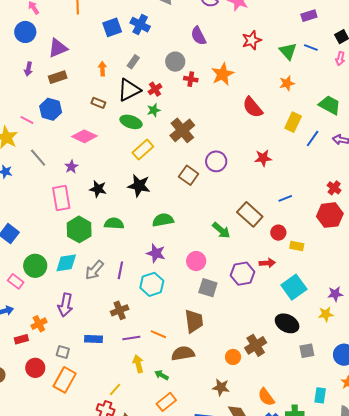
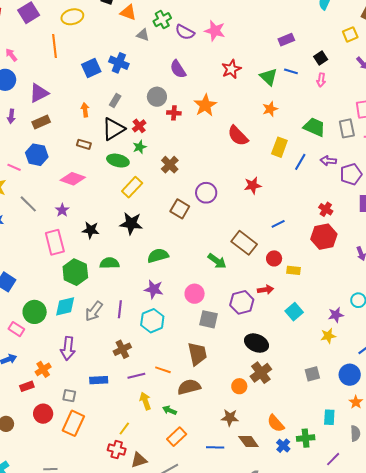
brown cross: (182, 130) -> (170, 165), size x0.7
cyan square: (294, 287) -> (294, 312), size x0.7
black ellipse: (287, 323) -> (256, 343), moved

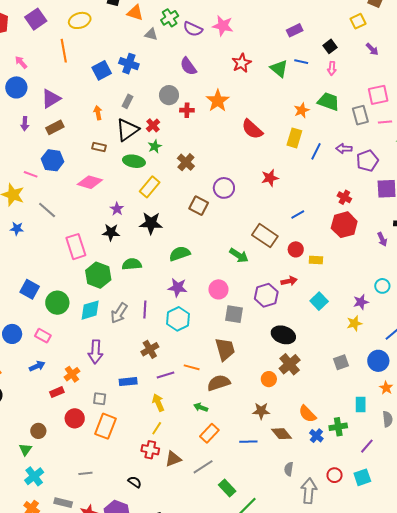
orange star: (270, 109) -> (302, 110), moved
green trapezoid: (314, 127) -> (329, 101), moved
purple star: (62, 210) -> (117, 209), moved
green circle: (35, 312) -> (57, 303), moved
yellow arrow: (145, 401) -> (158, 403), moved

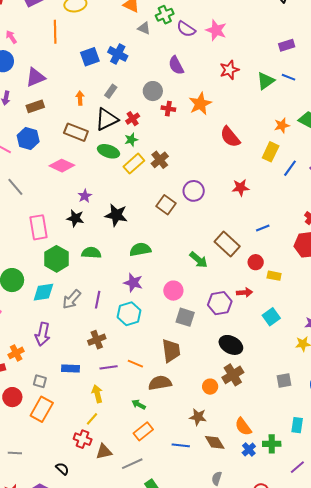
green triangle: (279, 69) -> (266, 81), turned 36
brown rectangle: (99, 147) -> (76, 132), size x1.6
yellow rectangle: (150, 187) -> (134, 164), moved

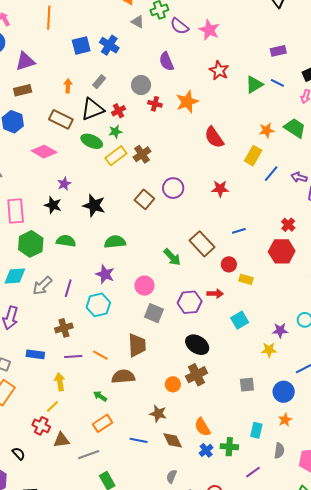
red star: (229, 70) -> (219, 70), turned -30

